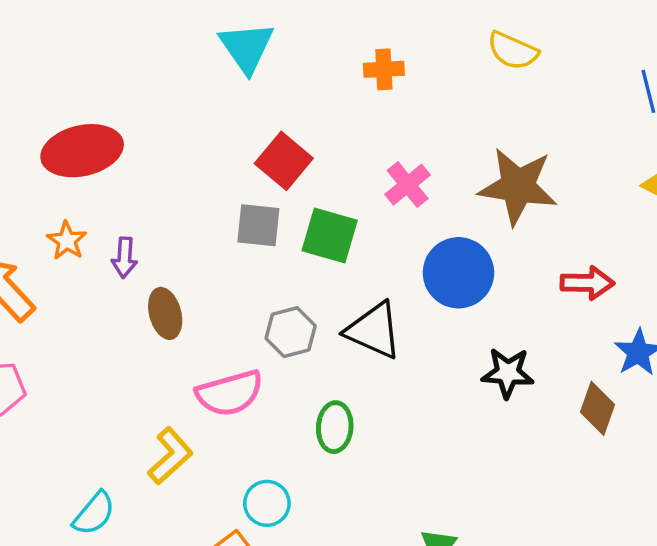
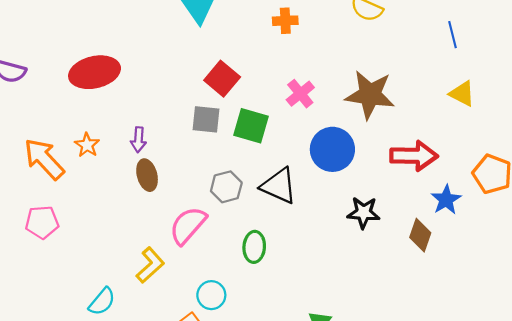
orange star: (67, 241) -> (87, 145), moved
purple arrow: (124, 258) -> (138, 140), moved
red arrow: (587, 283) -> (414, 156), size x1.4
pink semicircle: (230, 393) -> (188, 225), turned 147

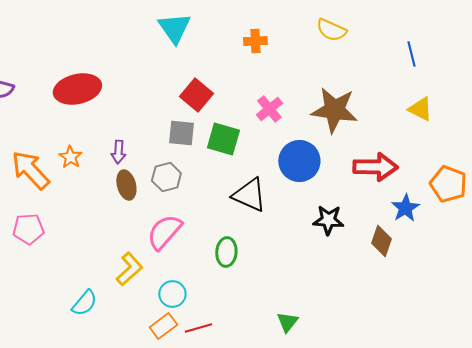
gray hexagon: (226, 187) -> (166, 177), moved
cyan circle: (211, 295) -> (172, 294), moved

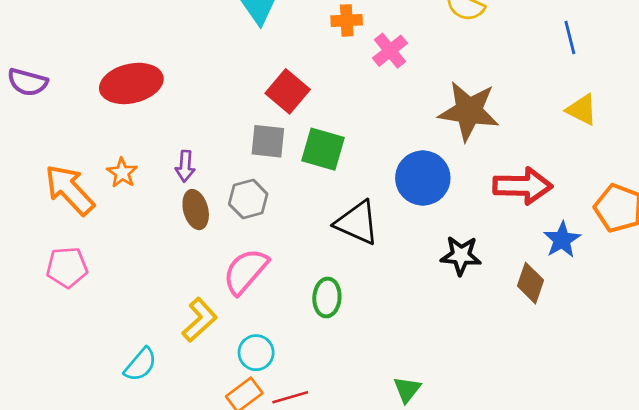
orange cross: (255, 41) -> (347, 20), moved
pink cross: (269, 109) -> (390, 51), moved

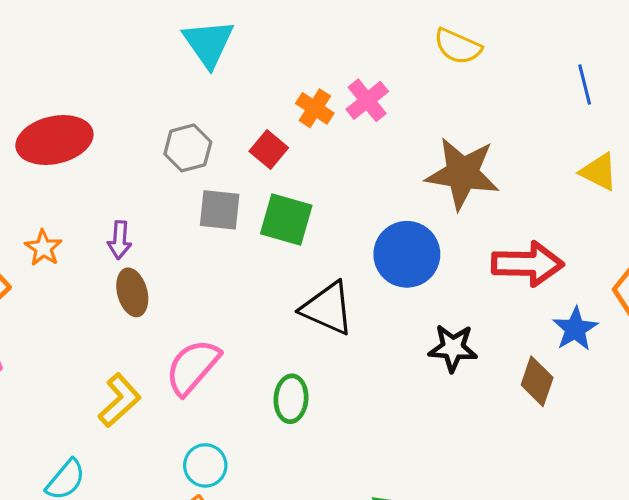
orange cross: (347, 20) -> (315, 108), moved, turned 36
red square: (288, 91) -> (269, 150), moved, size x0.7
gray hexagon: (248, 199) -> (188, 148), moved
yellow L-shape: (200, 320) -> (120, 400), moved

